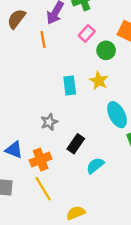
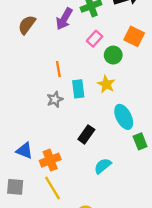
orange line: (43, 39) -> (58, 69), moved
gray star: (49, 122) -> (55, 99), moved
black rectangle: (76, 144) -> (86, 134), moved

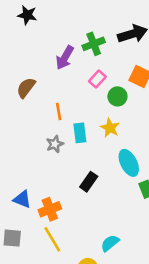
brown semicircle: (27, 25) -> (26, 88), moved
cyan semicircle: (103, 166) -> (110, 243), moved

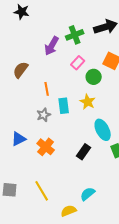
black rectangle: (89, 182) -> (84, 152), moved
blue triangle: (22, 199) -> (19, 139), moved, turned -49
orange cross: (50, 209) -> (46, 147), moved, turned -30

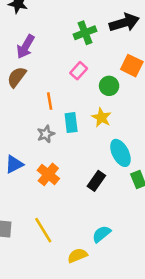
purple arrow: (52, 46) -> (26, 47), moved
pink rectangle: (78, 63) -> (79, 71), moved

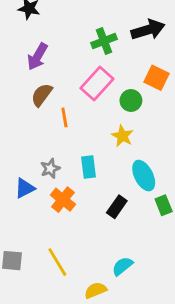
pink rectangle: (79, 71) -> (97, 84), size x1.6
brown semicircle: (17, 77) -> (42, 95), moved
cyan rectangle: (71, 123) -> (88, 167), moved
gray star: (46, 134) -> (50, 168), moved

